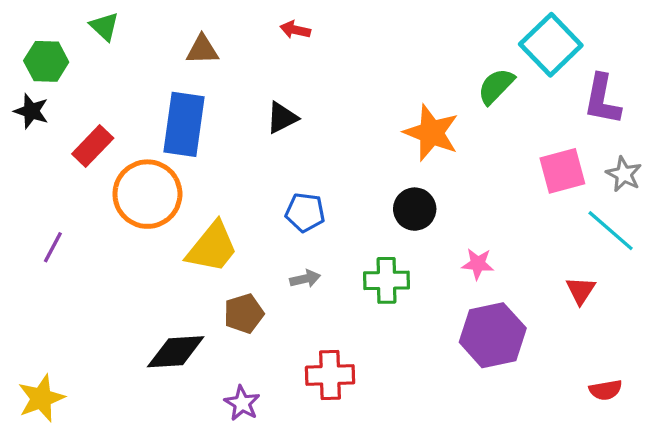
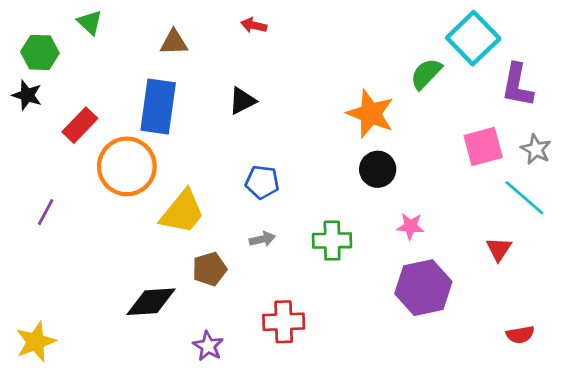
black circle: (415, 209) -> (378, 169), moved

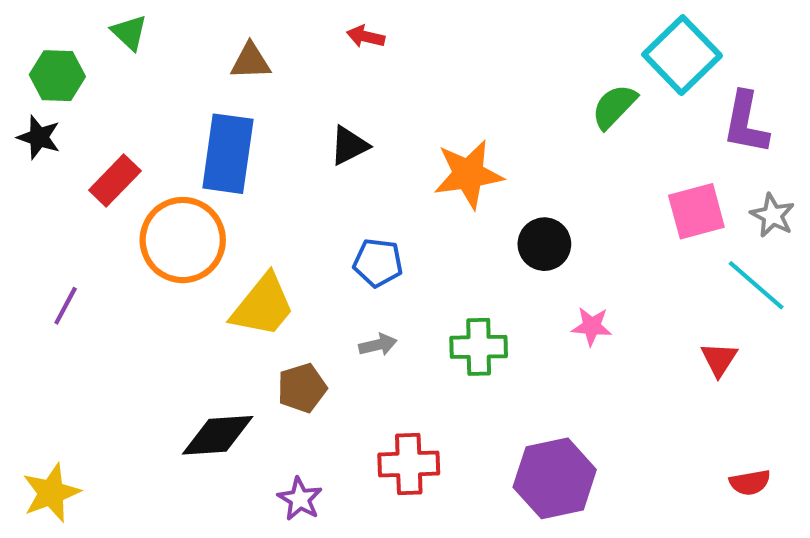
orange star: (371, 114) -> (468, 174), moved, turned -30
purple hexagon: (423, 288) -> (555, 478), moved

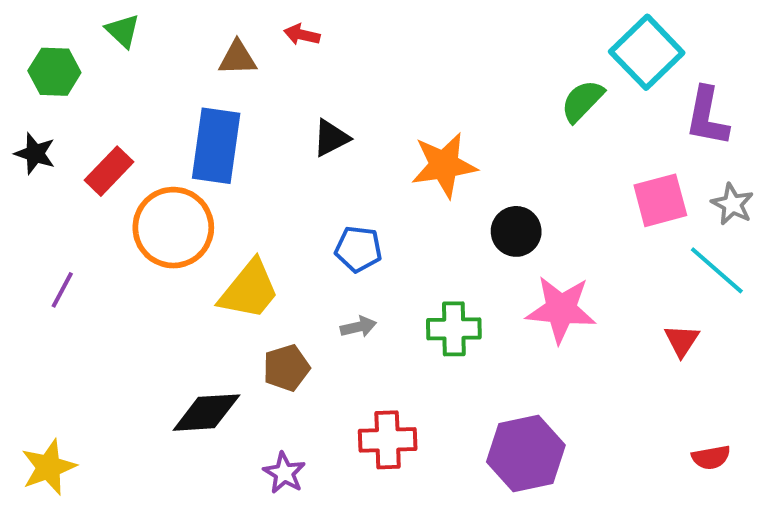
red arrow: (366, 37) -> (302, 35), moved
black star: (39, 137) -> (35, 154), moved
pink star: (592, 326) -> (561, 309), size x1.8

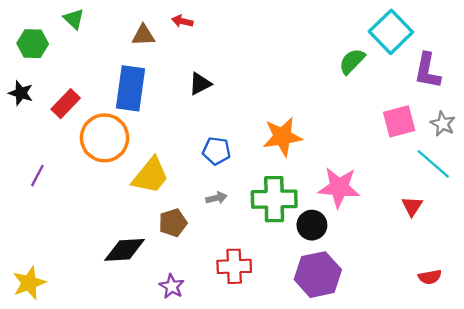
orange star: (444, 165) -> (282, 137), moved
black circle: (516, 231) -> (312, 225), moved
green cross: (454, 329) -> (274, 199), size x1.4

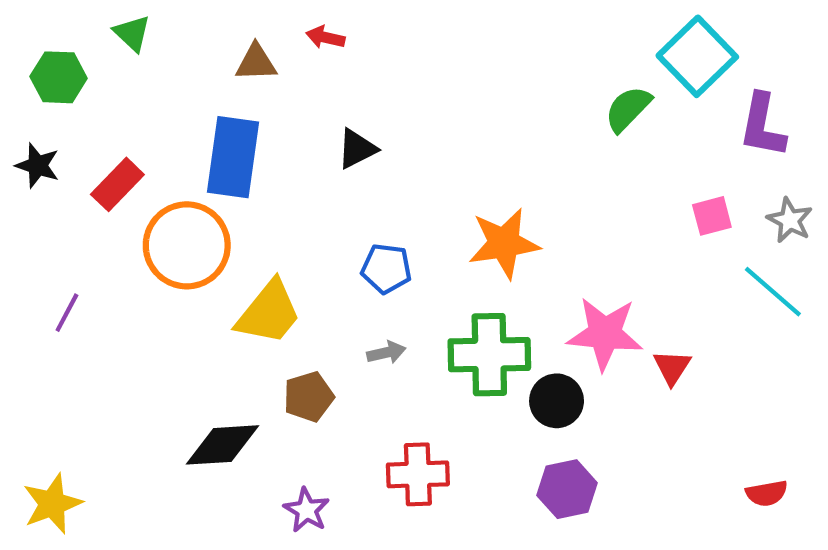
pink square: (399, 121) -> (712, 216), size x0.7
red triangle: (412, 206) -> (672, 367), moved
purple hexagon: (318, 275) -> (567, 489), size x0.7

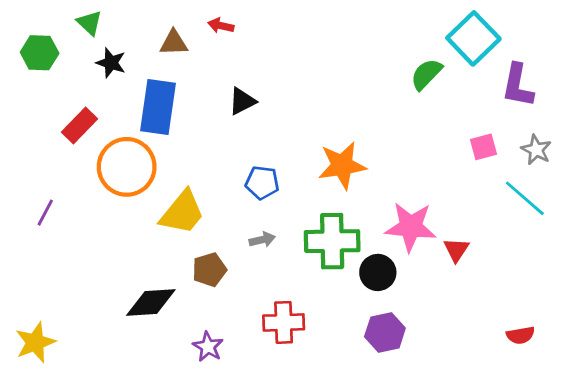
black star: (38, 166) -> (111, 63), moved

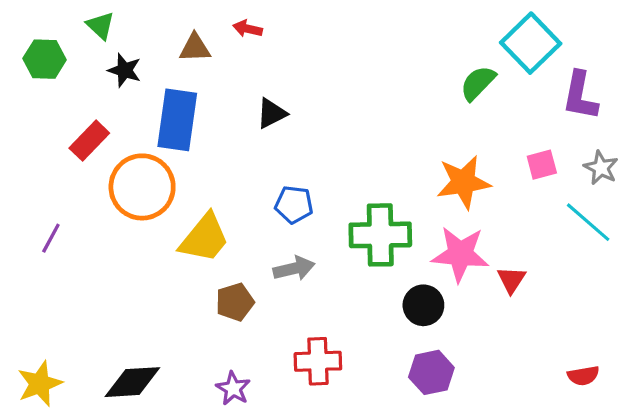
orange star: (342, 165) -> (463, 182), moved
gray arrow: (262, 240) -> (294, 268), size x1.4
green cross: (332, 241) -> (380, 235), moved
black diamond: (151, 302) -> (132, 382), moved

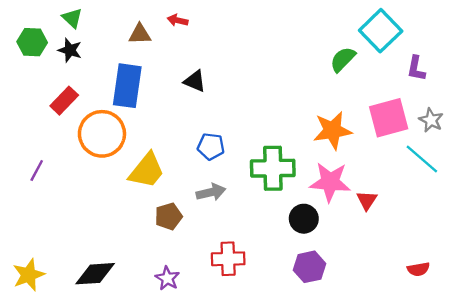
black star: (124, 70) -> (70, 50), moved
purple L-shape: (580, 96) -> (416, 68), size x0.7
black triangle: (272, 113) -> (195, 81), turned 50
pink square: (542, 165) -> (389, 118), size x1.8

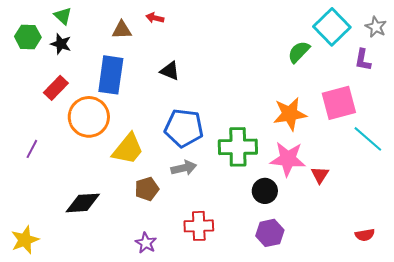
gray star: (431, 120) -> (376, 27), moved
blue pentagon: (211, 146) -> (184, 128), size x1.6
black diamond: (95, 274) -> (83, 203), moved

